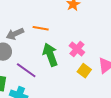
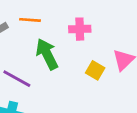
pink cross: (77, 49) -> (80, 29), moved, turned -35

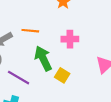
yellow square: (95, 70) -> (62, 75), moved

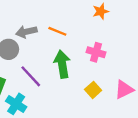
yellow square: (62, 75) -> (93, 90), moved

